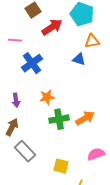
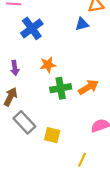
blue triangle: (79, 59) -> (82, 24), turned -32
yellow square: (61, 166) -> (52, 135), moved

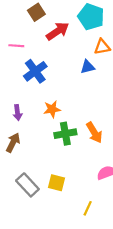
orange arrow: (88, 87) -> (94, 133), turned 90
gray rectangle: (24, 122) -> (27, 185), moved

